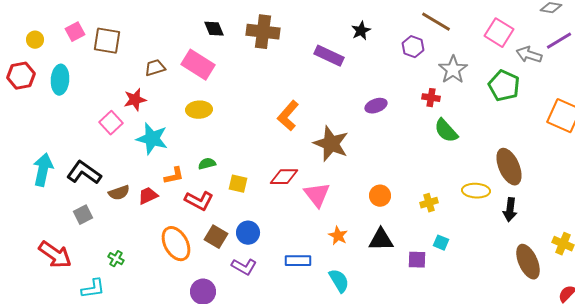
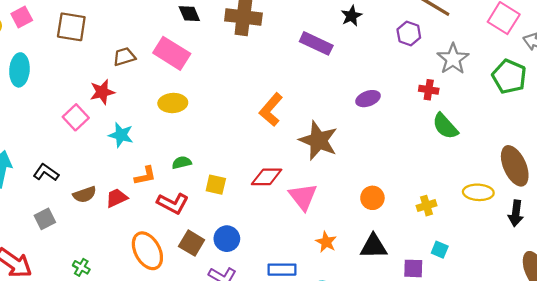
pink square: (75, 32) -> (22, 17), moved
cyan star: (152, 139) -> (121, 135), size x0.7
black L-shape: (84, 173) -> (46, 172), size x0.7

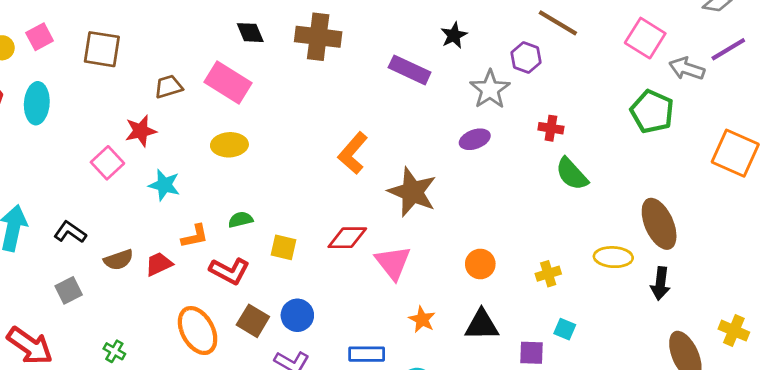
gray star: (453, 59) -> (490, 89), moved

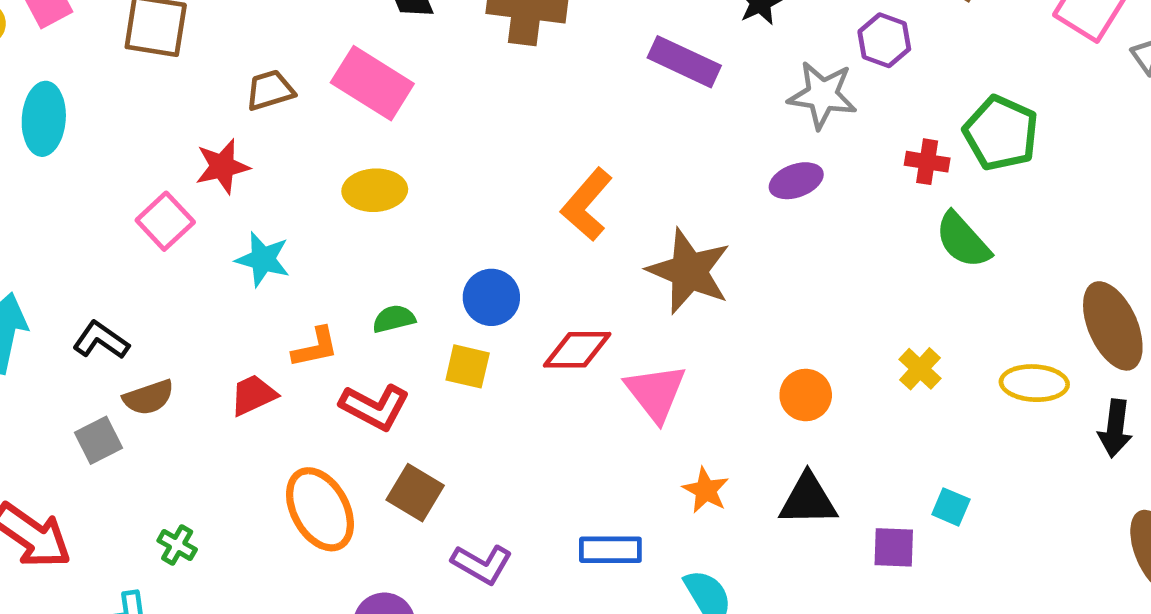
gray star: (490, 89) -> (822, 95), turned -30
green pentagon: (652, 112) -> (1001, 133), moved
brown semicircle: (119, 260) -> (149, 397), moved
yellow cross: (548, 274) -> (920, 369), moved, turned -30
blue circle: (297, 315) -> (491, 297), moved

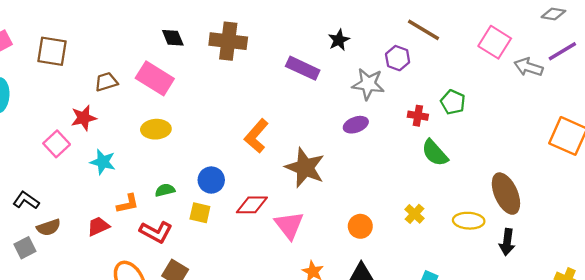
green pentagon: (1001, 133) -> (453, 102), size x0.7

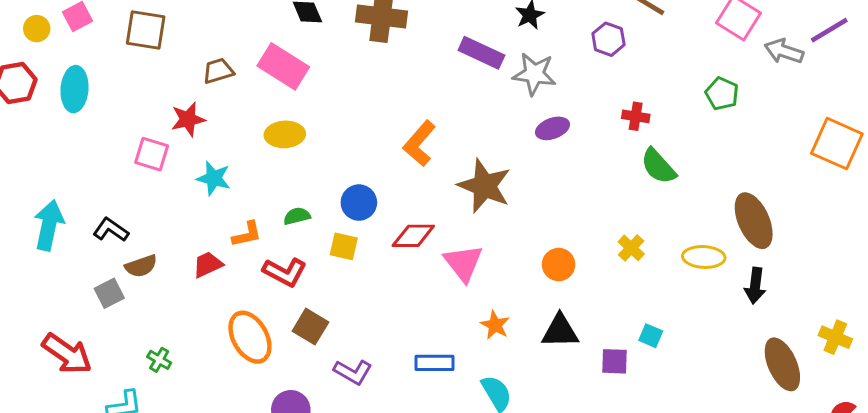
gray star: (368, 84) -> (534, 74), moved
green pentagon: (453, 102) -> (722, 94), moved
pink square: (57, 144) -> (152, 154), turned -30

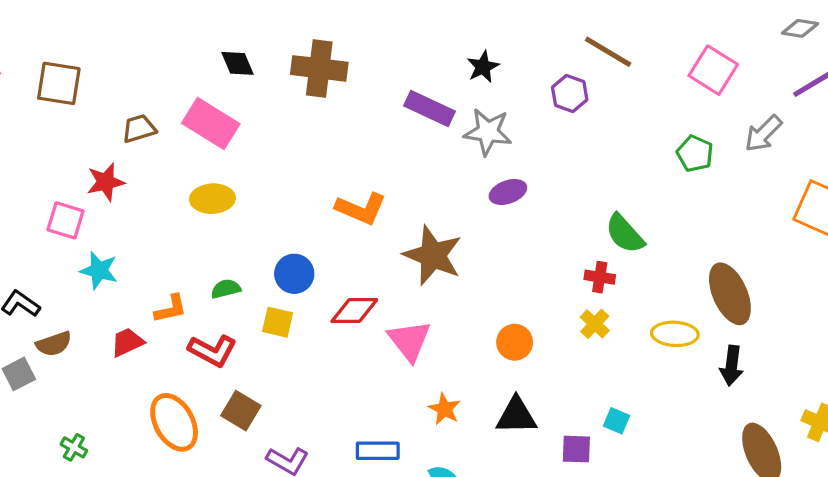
gray arrow: (784, 51) -> (763, 134), moved, turned -63
red cross: (636, 116) -> (600, 277), moved
orange L-shape: (419, 144) -> (361, 209), turned -108
cyan star: (214, 178) -> (99, 270), moved

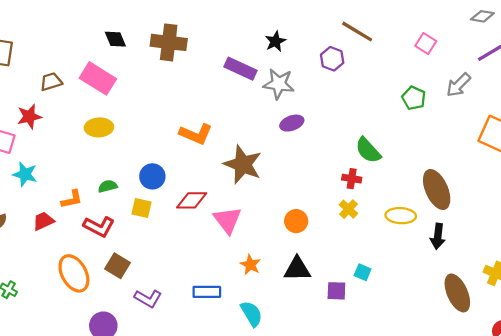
pink square: (713, 70) -> (426, 44), size x0.7

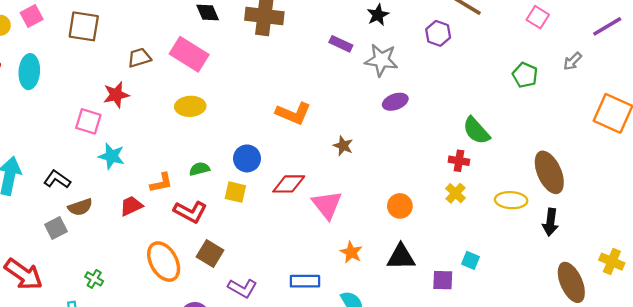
purple rectangle: (241, 69) -> (341, 44), size x0.7
gray arrow: (458, 85) -> (572, 61), size x0.7
brown star: (243, 164) -> (343, 146), size x0.5

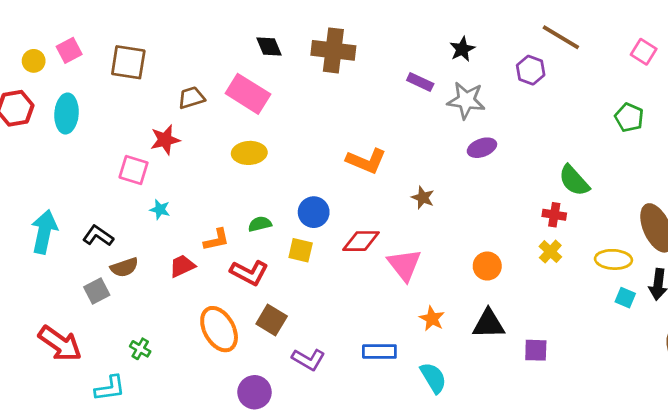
cyan star: (111, 156) -> (160, 209), size x0.7
cyan square: (471, 260) -> (625, 298), moved

